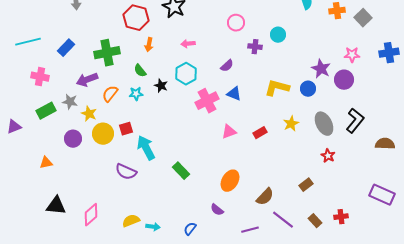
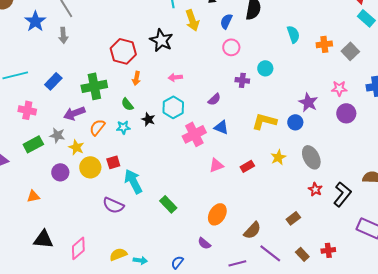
pink circle: (236, 23) -> (231, 47), moved
purple circle: (344, 80) -> (346, 113), moved
black L-shape: (355, 121) -> (342, 194), moved

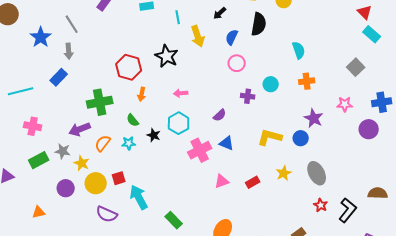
orange cross: (324, 44) -> (307, 81), moved
blue rectangle: (53, 81) -> (59, 77), moved
purple circle: (346, 113) -> (369, 129), moved
purple semicircle: (113, 205) -> (107, 214), moved

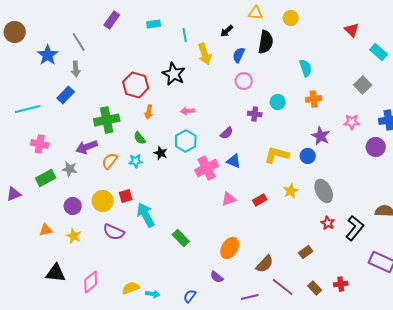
red triangle: (365, 12) -> (352, 30), moved
yellow star: (82, 163) -> (74, 236), moved

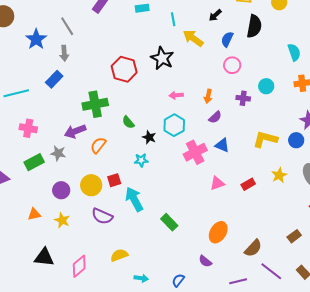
yellow arrow: (205, 54) -> (193, 38), turned 145
orange arrow: (149, 112) -> (208, 96), moved
cyan star: (136, 161) -> (141, 160), moved
yellow semicircle: (131, 288) -> (119, 255), moved

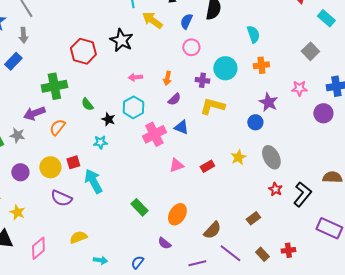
cyan circle: (266, 86) -> (225, 68), size x1.5
yellow L-shape: (265, 139) -> (212, 106), moved
yellow star: (62, 220) -> (17, 212), moved
green rectangle: (169, 222) -> (139, 207), moved

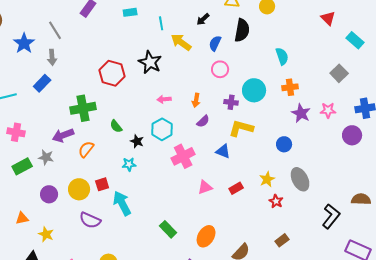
purple star: (268, 102) -> (301, 113), moved
blue triangle: (181, 127) -> (223, 151), moved
red star: (275, 189) -> (276, 201), moved

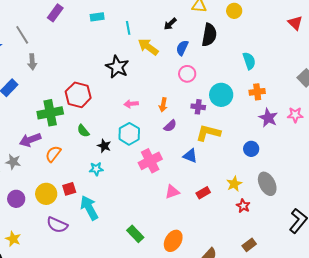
gray arrow: (52, 57) -> (32, 62), moved
red hexagon: (112, 73) -> (78, 95), moved

